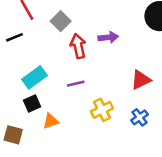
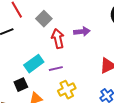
cyan rectangle: (34, 77) -> (34, 64), moved
yellow cross: (102, 110) -> (67, 90), moved

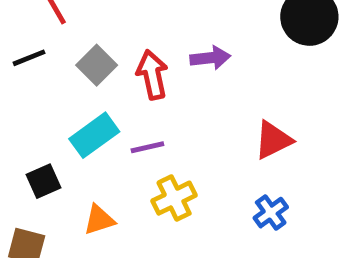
gray square: (44, 19) -> (97, 65), moved
black square: (21, 85) -> (44, 181), moved

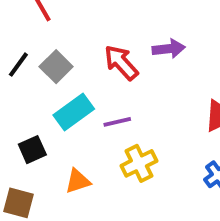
black line: (29, 58) -> (18, 65), moved, turned -32
gray square: (97, 65) -> (56, 67), moved
red arrow: (152, 75) -> (121, 63), turned -30

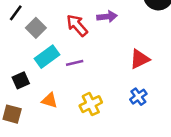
black line: (18, 65) -> (16, 13), moved
yellow cross: (139, 163) -> (91, 104), moved
orange triangle: (78, 181) -> (50, 100), turned 35

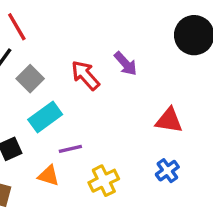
purple arrow: (107, 17) -> (126, 64), turned 54
red triangle: (140, 59) -> (169, 120), turned 35
purple line: (75, 63) -> (70, 149), moved

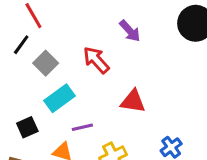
purple arrow: (126, 64) -> (130, 31), moved
red triangle: (169, 120) -> (133, 101), moved

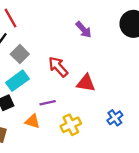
red arrow: (96, 60) -> (58, 67), moved
cyan rectangle: (59, 98) -> (17, 81), moved

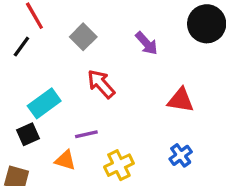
purple arrow: (84, 30) -> (147, 43), moved
gray square: (20, 54) -> (83, 37), moved
red triangle: (86, 83) -> (181, 100), moved

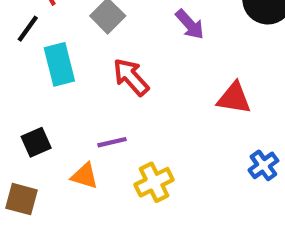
cyan rectangle: (44, 103) -> (59, 64), moved, turned -68
blue cross: (181, 155) -> (263, 165), moved

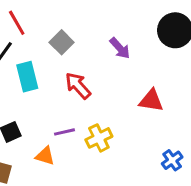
blue cross: (263, 165) -> (172, 160), moved
yellow cross: (154, 182) -> (99, 138), moved

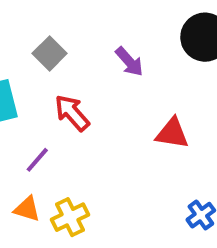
purple line: (65, 132) -> (37, 160), moved, turned -36
yellow cross: (99, 138) -> (70, 217), moved

